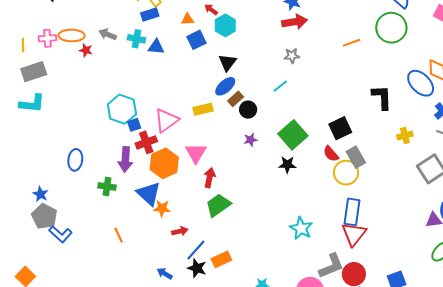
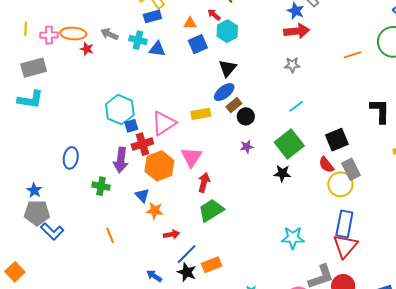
yellow line: (23, 45) -> (26, 29), moved
cyan line: (280, 86) -> (296, 106), moved
blue triangle: (149, 194) -> (142, 195), size x0.6
gray pentagon: (44, 216) -> (37, 213), turned -30
cyan star: (301, 228) -> (293, 238), turned -30

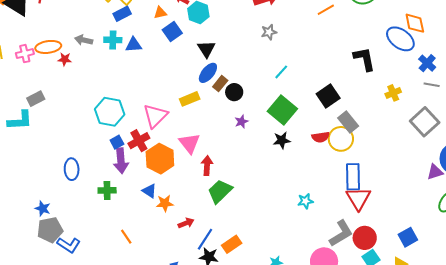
gray rectangle: (34, 68) -> (36, 99), moved, size x0.7
blue square: (131, 126) -> (117, 142), moved
red semicircle: (326, 165) -> (321, 137), moved, turned -48
cyan star: (293, 238) -> (305, 201), size x0.7

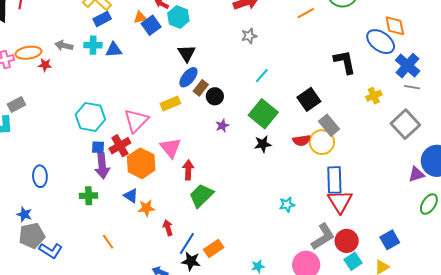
blue square: (172, 31) -> (151, 25), moved
blue cross: (427, 63) -> (408, 66), size x1.4
blue square: (117, 142) -> (98, 147), turned 32
blue ellipse: (72, 169) -> (40, 176), moved
red arrow: (186, 223) -> (168, 228), turned -84

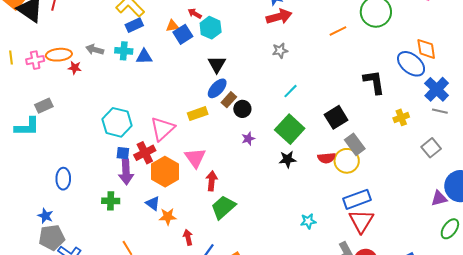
gray square: (405, 124) -> (431, 148), size x0.7
blue rectangle: (334, 180) -> (357, 199), turned 68

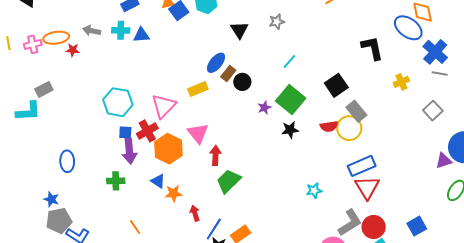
black triangle: (217, 64) -> (239, 30), moved
purple star: (248, 139) -> (264, 108), moved

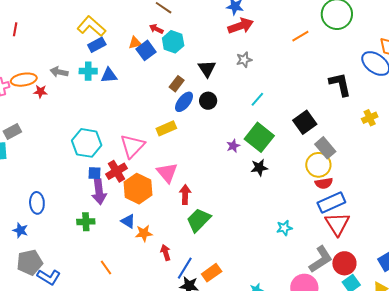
brown rectangle: (228, 73) -> (177, 84), moved
black circle: (242, 82) -> (208, 101), moved
red semicircle: (329, 126) -> (324, 183), moved
blue star: (51, 199) -> (20, 230), moved

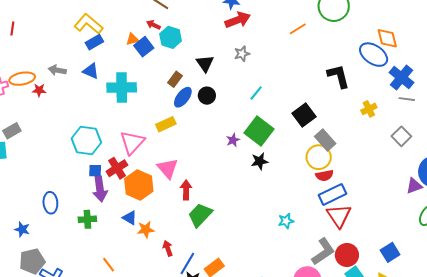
cyan cross: (88, 71) -> (122, 87), moved, size x1.6
blue triangle: (109, 75) -> (91, 71), moved, turned 30
blue ellipse: (37, 203) -> (50, 203), moved

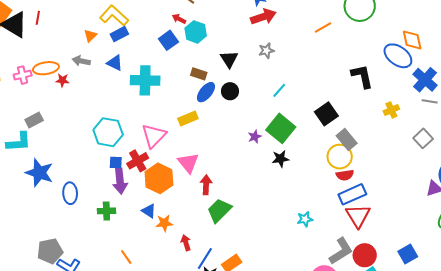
orange triangle: (132, 39) -> (90, 36), moved, turned -32
brown rectangle: (175, 79) -> (199, 74), turned 70
blue star: (22, 229) -> (39, 173), moved, size x1.8

